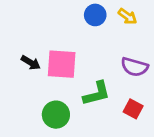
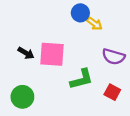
yellow arrow: (127, 16) -> (95, 24), moved
green circle: (56, 115) -> (22, 97), moved

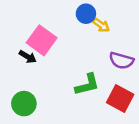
pink square: (52, 54) -> (42, 40), moved, turned 32
red square: (112, 92) -> (120, 99), size x1.5

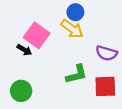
yellow arrow: (101, 25) -> (72, 29), moved, size x1.5
red square: (120, 99) -> (105, 86), turned -30

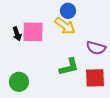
pink square: (37, 35) -> (33, 32), turned -35
black arrow: (24, 50) -> (17, 34), moved, turned 40

